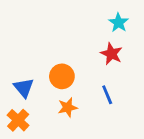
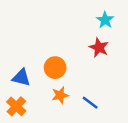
blue triangle: (24, 88) -> (21, 78), turned -36
blue line: (107, 95) -> (90, 103), moved, turned -30

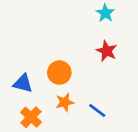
cyan star: (105, 20) -> (105, 13), moved
orange cross: (16, 106) -> (31, 117), moved

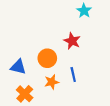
red star: (107, 51) -> (72, 41), moved
blue line: (97, 110) -> (73, 74), moved, turned 40

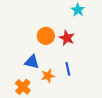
orange circle: (47, 58) -> (46, 36), moved
blue triangle: (18, 67) -> (32, 62), moved

